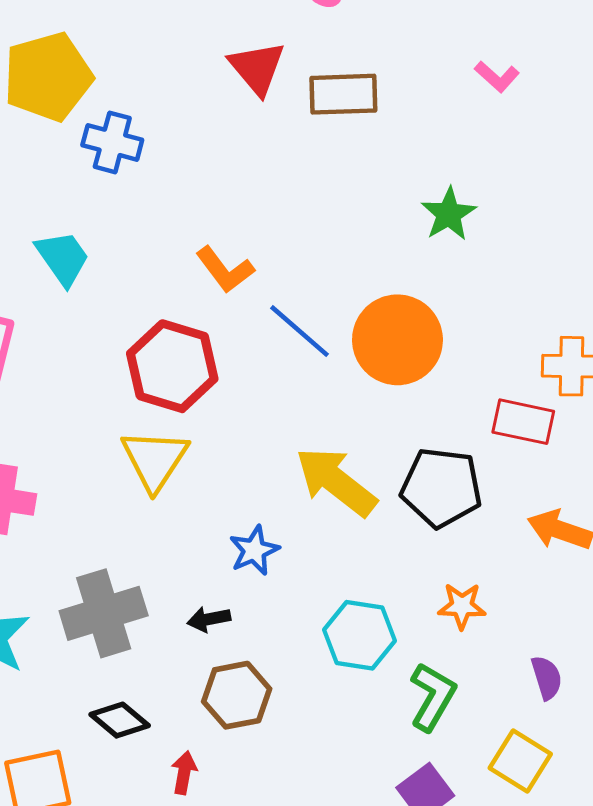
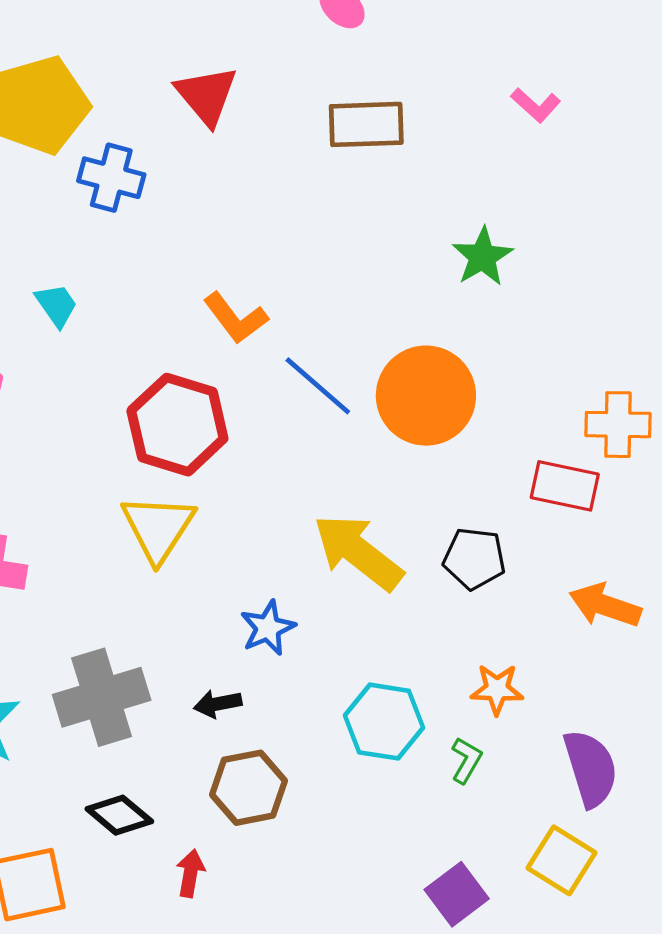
red triangle: (257, 68) -> (206, 95), moved
cyan trapezoid: (63, 258) -> (56, 305), size x0.7
black pentagon: (441, 488) -> (474, 559), size x0.7
purple semicircle: (547, 678) -> (591, 768), size x1.6
green L-shape: (433, 697) -> (466, 760), moved, size x0.6

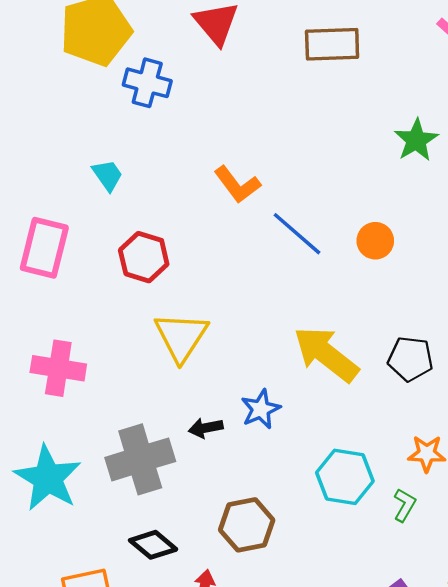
orange circle: (426, 396) -> (375, 241), size x0.5
red hexagon: (177, 425) -> (144, 257), moved, size x0.7
black arrow: (218, 704) -> (206, 428), moved

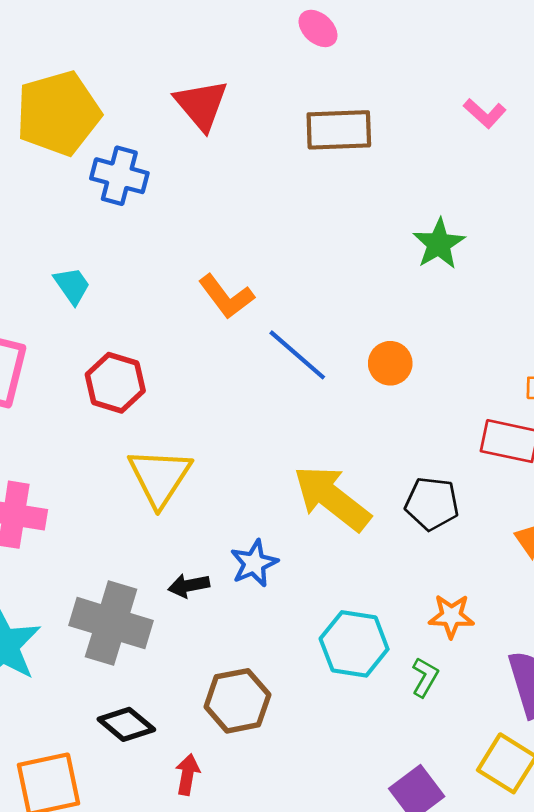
gray cross: (140, 459) -> (111, 623), turned 34

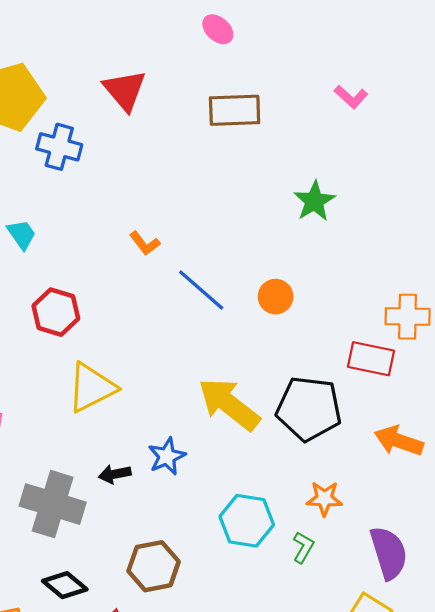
orange L-shape: (226, 297) -> (145, 243), size x0.7
yellow triangle: (160, 477) -> (91, 388), turned 30
black pentagon: (432, 504) -> (309, 409), size x1.5

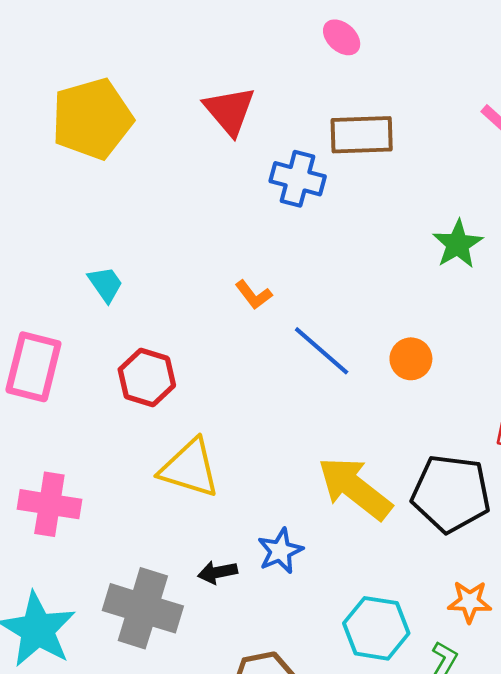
blue cross: (59, 147) -> (298, 179), moved
yellow triangle: (91, 388) -> (190, 468), turned 44

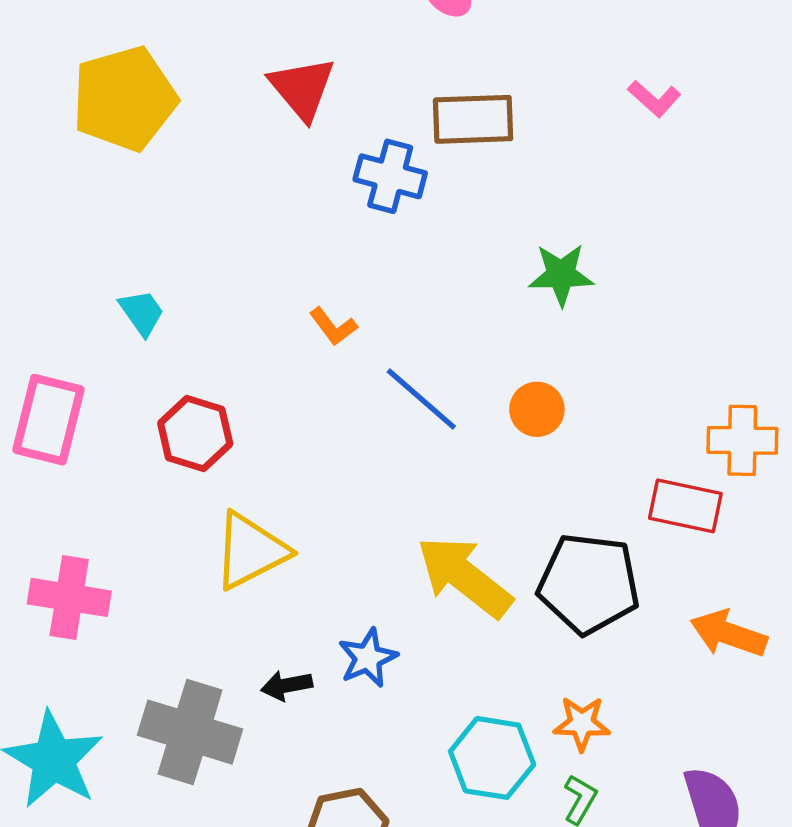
green star: (458, 244) -> (561, 275), moved, turned 30
yellow triangle: (190, 468) -> (250, 551), turned -44
orange star: (470, 602) -> (582, 723), moved

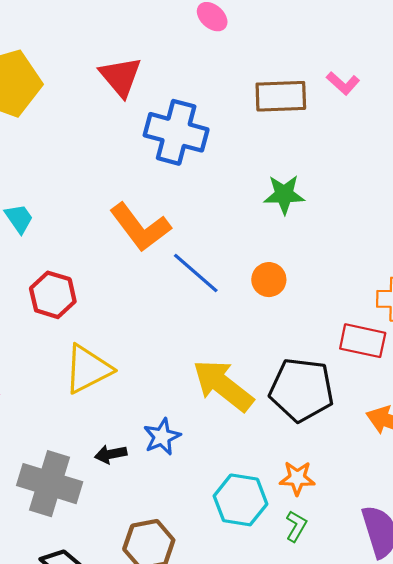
brown rectangle: (473, 119) -> (281, 96), moved
blue cross: (390, 176) -> (176, 132), size x1.4
orange L-shape: (333, 326) -> (140, 227), size x2.0

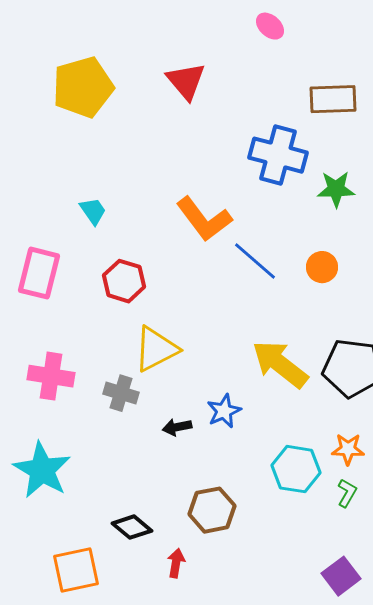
blue cross: (176, 132) -> (278, 155), moved
gray cross: (50, 484) -> (121, 393), moved, size x0.6

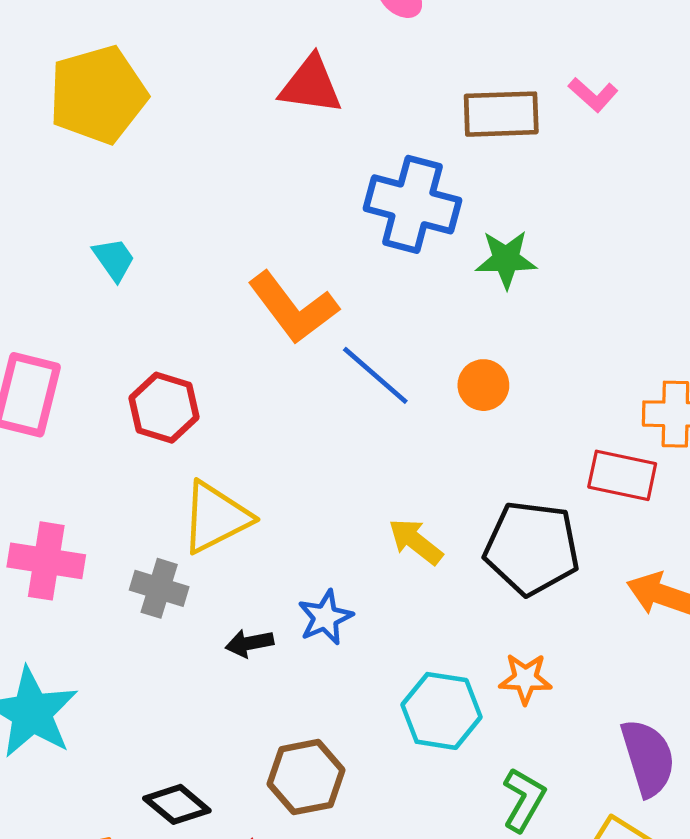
red triangle: (186, 81) -> (311, 85), moved, turned -42
cyan trapezoid: (93, 211) -> (114, 259), moved
yellow arrow: (280, 364) -> (416, 542), size x0.6
green L-shape: (347, 493) -> (524, 800), moved, size x1.4

